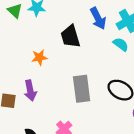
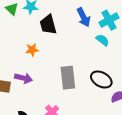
black trapezoid: (70, 37) -> (48, 25), moved
purple arrow: (30, 90) -> (24, 78), turned -66

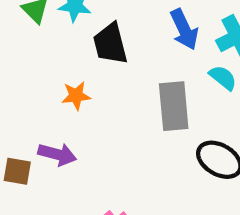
gray rectangle: (68, 78) -> (174, 106), moved

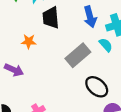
gray rectangle: (174, 106) -> (78, 55), turned 45

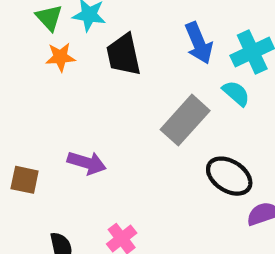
orange star: (29, 41) -> (60, 57), moved
purple arrow: (14, 70) -> (87, 163), moved

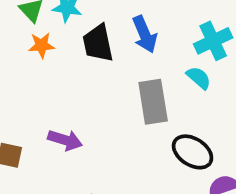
blue arrow: (199, 43) -> (145, 34), moved
gray rectangle: (185, 120) -> (153, 102), turned -51

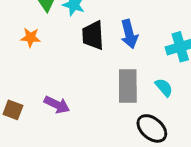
orange star: (41, 45) -> (31, 37), moved
cyan semicircle: (199, 78) -> (164, 87), moved

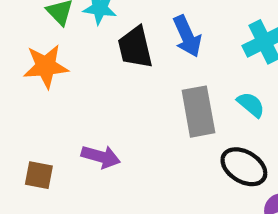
orange star: (31, 37) -> (46, 66), size x1.5

